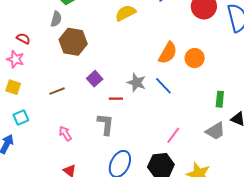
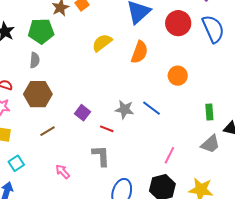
brown hexagon: (73, 42) -> (38, 94), moved
orange semicircle: (168, 53) -> (139, 52), moved
red line: (116, 99) -> (107, 129), turned 32

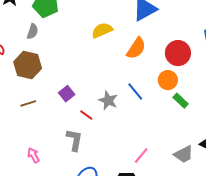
red circle: (178, 23) -> (178, 53), moved
blue line: (151, 108) -> (135, 91), moved
green rectangle: (209, 112) -> (181, 101), moved, turned -56
pink arrow: (63, 172) -> (33, 155), moved

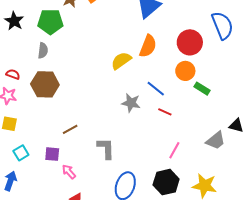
yellow semicircle: (102, 30) -> (121, 61), moved
purple square: (67, 94) -> (52, 154), moved, turned -35
brown line: (28, 103) -> (70, 129), moved
red line: (86, 115) -> (165, 112), moved

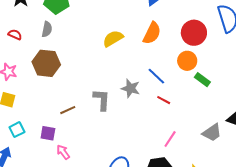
yellow semicircle: (121, 61) -> (113, 39), moved
red semicircle: (13, 74) -> (15, 35), moved
gray L-shape: (106, 148) -> (102, 100), moved

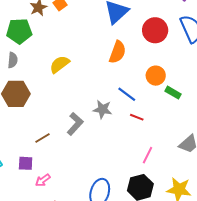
red circle: (194, 33) -> (155, 30), moved
yellow semicircle: (113, 39) -> (60, 64), moved
gray L-shape: (102, 100) -> (75, 124), turned 45
pink arrow: (63, 152) -> (43, 180), turned -84

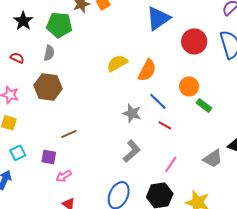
orange semicircle: (118, 52) -> (147, 70), moved
yellow semicircle: (60, 64) -> (117, 63), moved
gray L-shape: (75, 124) -> (132, 151), moved

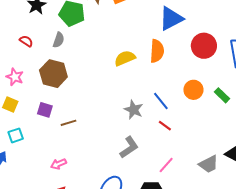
orange semicircle: (147, 70) -> (157, 51), moved, turned -30
green rectangle: (204, 106) -> (222, 95), moved
purple square: (49, 157) -> (45, 110), moved

